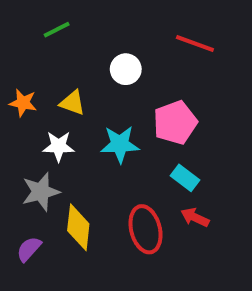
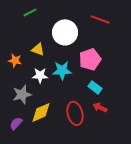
white circle: (126, 69) -> (65, 32), size x1.6
orange star: (23, 103) -> (15, 60), moved
white star: (59, 146) -> (40, 75), moved
yellow diamond: (78, 227) -> (41, 112), turned 60

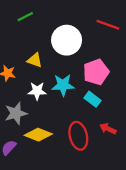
cyan rectangle: (95, 87) -> (93, 99), moved
yellow diamond: (41, 112) -> (38, 135), turned 45

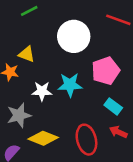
yellow triangle: (35, 60) -> (27, 54), moved
cyan rectangle: (93, 99) -> (113, 106), moved

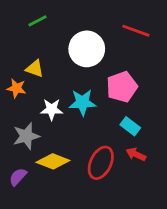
red ellipse: (86, 140) -> (101, 163), turned 40

